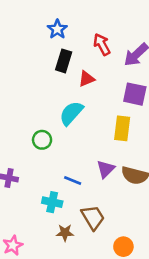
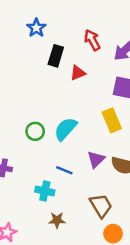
blue star: (57, 29) -> (36, 28), moved
cyan semicircle: (71, 113) -> (66, 129), moved
yellow rectangle: (122, 128) -> (112, 120), turned -30
brown trapezoid: (93, 217) -> (101, 206), moved

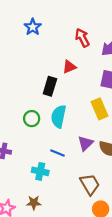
black rectangle: (56, 56) -> (50, 86), moved
cyan semicircle: (66, 129) -> (59, 116), turned -30
brown star: (57, 220) -> (34, 203), moved

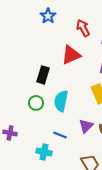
blue star: (33, 27) -> (48, 16), moved
red triangle: (69, 67) -> (71, 55), size x1.5
black rectangle: (50, 86) -> (43, 75), moved

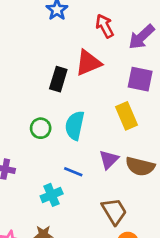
black rectangle: (43, 75) -> (58, 79), moved
cyan cross: (44, 152) -> (52, 195), turned -35

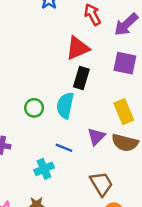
black rectangle: (58, 79) -> (81, 78), moved
yellow rectangle: (126, 116) -> (124, 112), moved

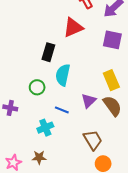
black rectangle: (81, 78) -> (48, 52), moved
green circle: (34, 108) -> (37, 87), moved
brown semicircle: (125, 143) -> (112, 106), turned -140

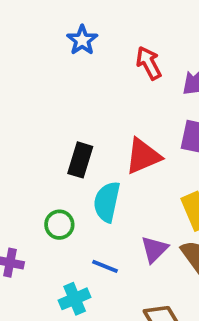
red triangle: (73, 27) -> (143, 156), moved

